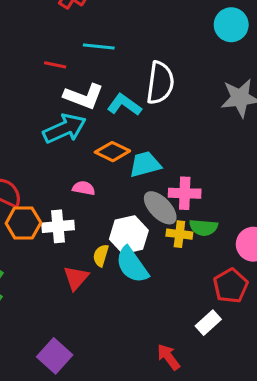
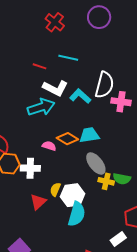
orange diamond: (112, 152) -> (67, 139), moved
pink cross: (185, 193) -> (121, 102), moved
white hexagon: (129, 235) -> (73, 195), moved
cyan semicircle: (132, 265) -> (77, 214), moved, turned -135

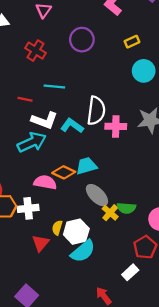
pink semicircle: (49, 146) -> (45, 182), size x1.5
yellow cross: (106, 181) -> (110, 213), turned 35
cyan semicircle: (77, 214) -> (83, 251), turned 40

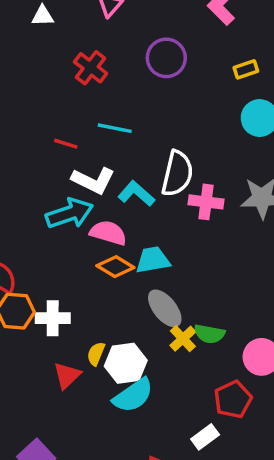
pink semicircle: (45, 182) -> (108, 233), moved

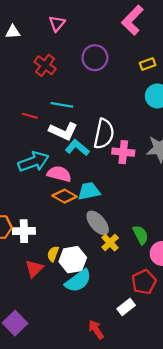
white L-shape: (93, 180) -> (63, 131), moved
green semicircle: (210, 334) -> (141, 235), moved, turned -126

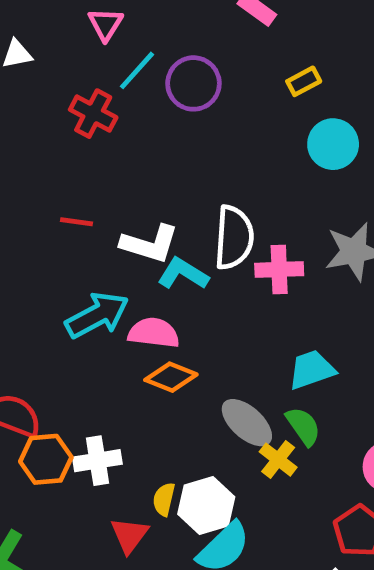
cyan line: (62, 105) -> (137, 70), moved, turned -50
cyan trapezoid: (89, 191) -> (312, 370), moved
green semicircle: (141, 235) -> (303, 426), moved

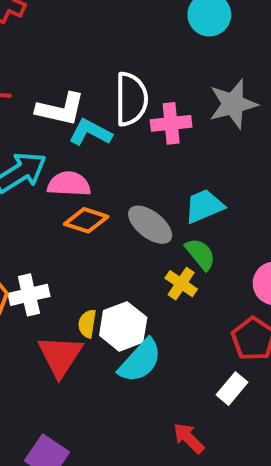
gray ellipse: (247, 423) -> (150, 225), moved
red triangle: (129, 535) -> (60, 356), size x1.4

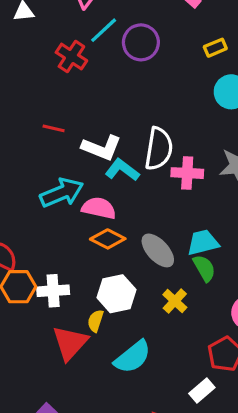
green semicircle: (200, 254) -> (204, 268), moved
white hexagon: (123, 326) -> (117, 294), moved

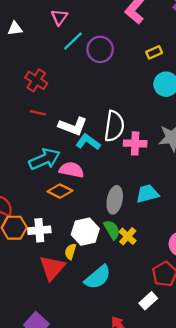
red cross: (71, 57) -> (36, 80), moved
orange diamond: (108, 239) -> (60, 191), moved
gray ellipse: (158, 250) -> (115, 200), turned 55
green semicircle: (204, 268) -> (112, 230), moved

